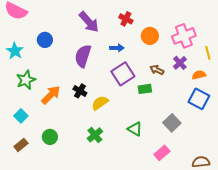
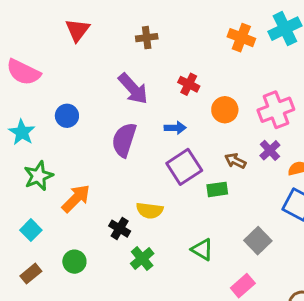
black cross: (80, 91) -> (120, 229), moved
yellow semicircle: (100, 103) -> (150, 210), turned -138

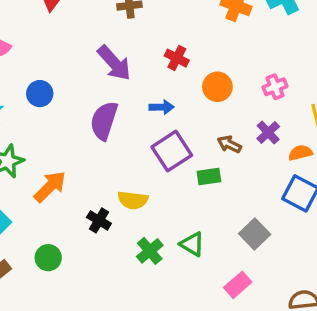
pink cross: (276, 110) -> (275, 87), size x0.6
green cross: (142, 259) -> (150, 251), moved

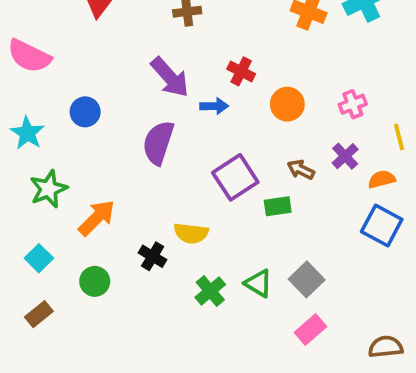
blue arrow: (162, 107) -> (214, 106), moved
gray square: (255, 234) -> (307, 279), moved
green circle: (48, 258) -> (95, 281), moved

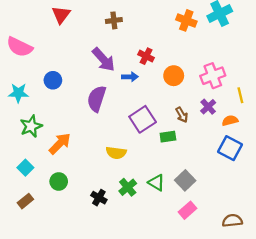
pink cross: (353, 104) -> (213, 76), size x1.5
cyan star: (27, 133) -> (18, 93), turned -30
brown arrow: (301, 170) -> (182, 115), turned -147
black cross: (153, 256) -> (99, 198), moved

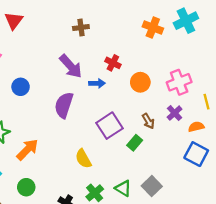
red triangle: (61, 15) -> (14, 21), moved
green rectangle: (168, 137) -> (135, 143), turned -42
yellow semicircle: (116, 153) -> (83, 159), turned 54

